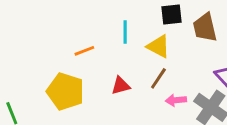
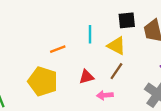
pink arrow: (176, 100) -> (105, 95), moved

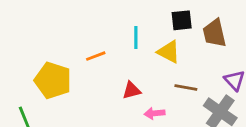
brown line: (116, 71) -> (186, 88), moved, turned 66
yellow pentagon: (43, 81) -> (53, 80), moved

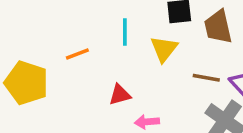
yellow triangle: (169, 52) -> (164, 49), turned 40
brown line: (186, 88) -> (206, 78), moved

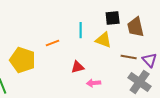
yellow triangle: (164, 49) -> (104, 40), turned -48

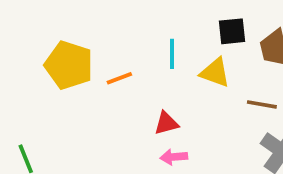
yellow pentagon: (23, 60) -> (69, 65), moved
pink arrow: (94, 83) -> (174, 157), moved

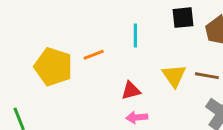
yellow pentagon: (69, 65) -> (53, 67), moved
yellow triangle: (215, 73) -> (174, 76), moved, turned 35

